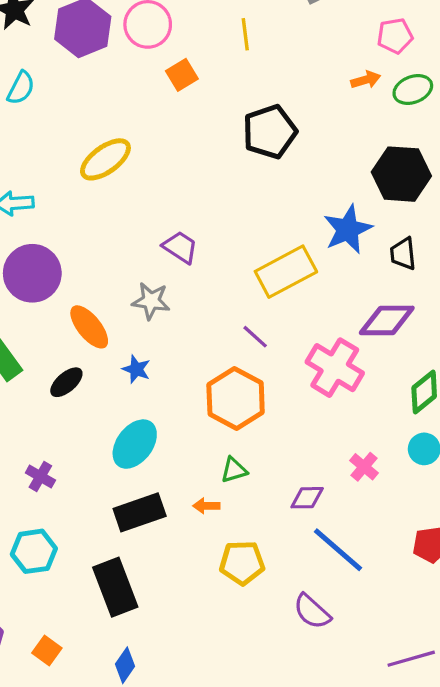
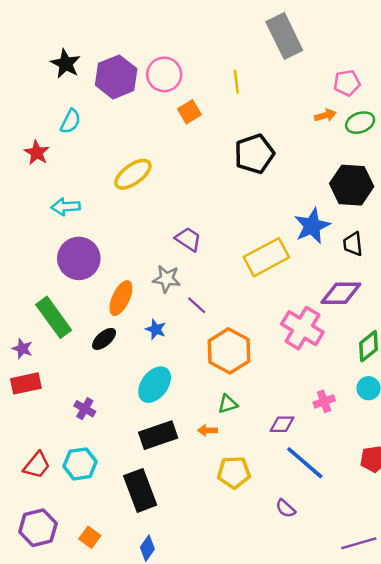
orange ellipse: (89, 327) -> (121, 298), turned 64
purple line: (255, 337) -> (197, 305), moved
pink cross: (364, 467) -> (324, 401), turned 30
purple semicircle: (312, 612) -> (286, 508), size x0.7

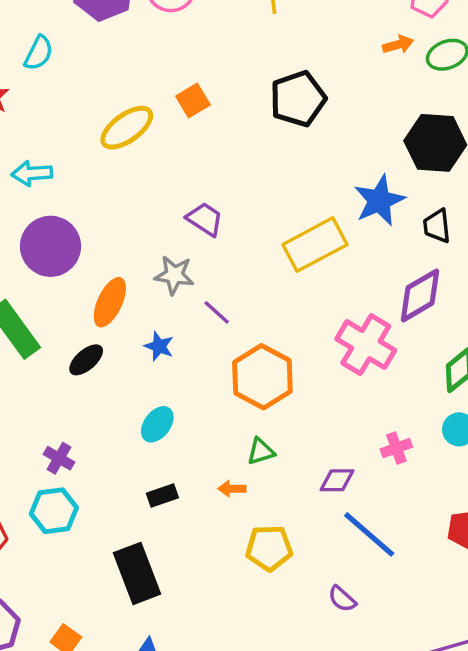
orange square: (189, 112) -> (193, 100), moved
purple diamond: (341, 293) -> (420, 295), turned -30
cyan ellipse: (155, 385) -> (157, 424), size x0.7
black rectangle: (158, 435) -> (162, 495), size x0.6
cyan hexagon: (80, 464) -> (54, 511), moved

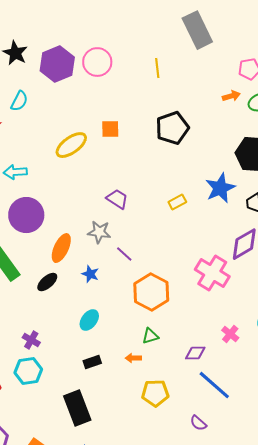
orange square: (193, 100) -> (110, 129), turned 30
yellow rectangle: (315, 245) -> (177, 202), moved, size x0.5
pink cross: (396, 448) -> (230, 334), turned -30

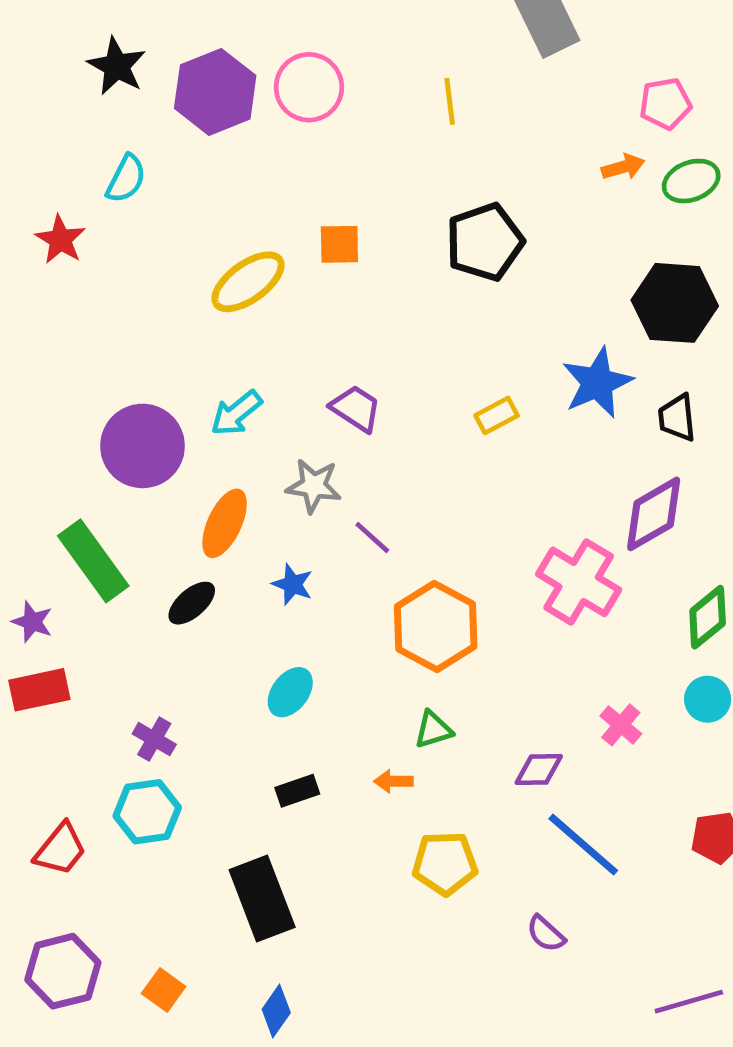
cyan arrow: (15, 172) -> (236, 413), moved, turned -35

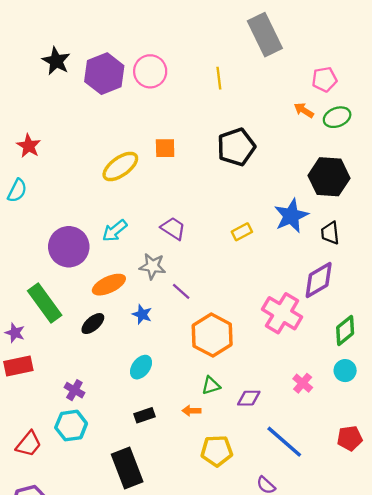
orange arrow: (623, 167) -> (304, 110), turned -132
cyan semicircle: (126, 179) -> (17, 191), moved
orange ellipse: (225, 523) -> (109, 285), turned 40
purple diamond: (539, 770) -> (249, 398), moved

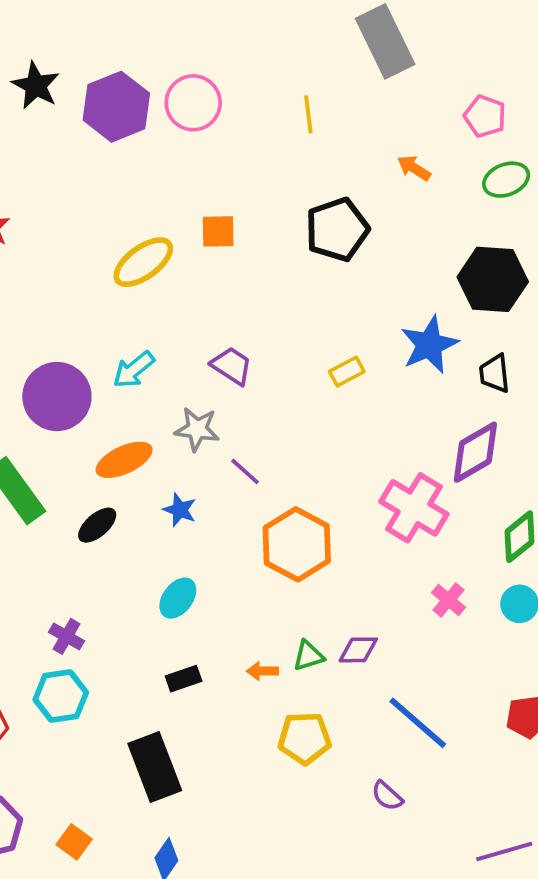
pink pentagon: (324, 79) -> (485, 116), turned 30
orange arrow: (304, 110) -> (414, 168), moved
pink cross: (303, 383) -> (449, 600), moved
green triangle: (211, 385) -> (308, 656), moved

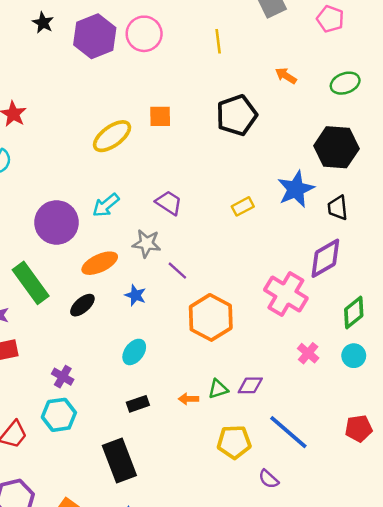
black star: (36, 86) -> (43, 23), size x0.7
pink pentagon: (485, 116) -> (330, 19), moved
yellow pentagon: (305, 738) -> (234, 442), moved

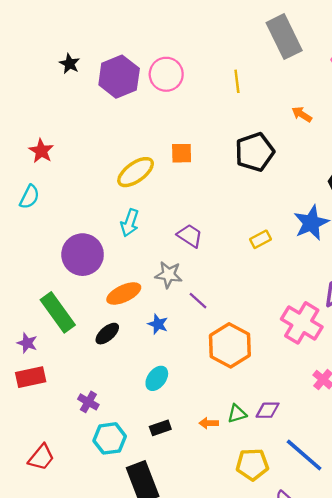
cyan arrow: (106, 205) -> (130, 223), moved, turned -32
cyan hexagon: (59, 415) -> (110, 438), moved

